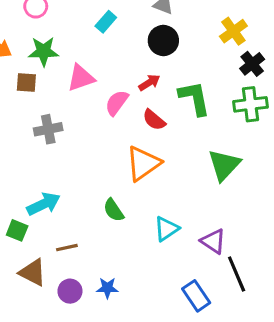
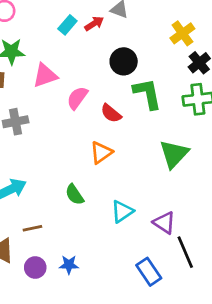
black circle: (163, 40) -> (124, 61), moved
red arrow: (149, 83) -> (94, 24), moved
orange triangle: (143, 163) -> (101, 153), size x0.7

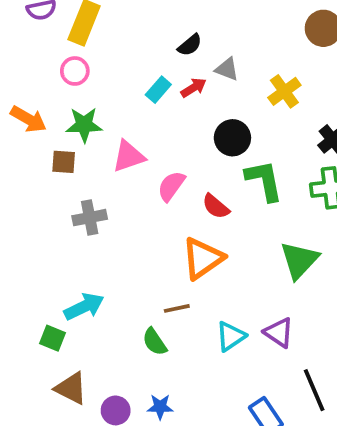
yellow cross: (182, 33) -> (284, 91), moved
orange triangle: (101, 153) -> (203, 258), size x1.4
green semicircle: (74, 195) -> (155, 342), moved
purple triangle: (164, 223) -> (279, 333), moved
brown line: (32, 228) -> (177, 308), moved

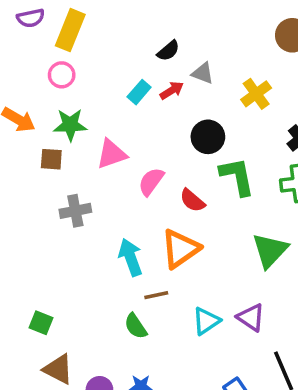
cyan arrow: (84, 307) -> (130, 257), moved, turned -84

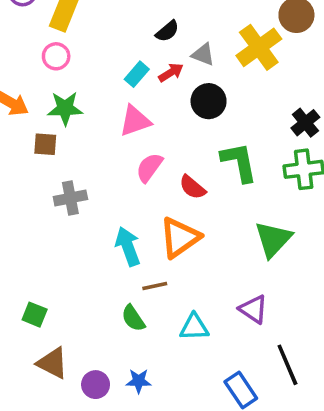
yellow cross: (256, 94) -> (259, 47), moved, size x1.4
black circle: (208, 137) -> (209, 101), moved
pink triangle: (112, 154) -> (135, 121), moved
cyan triangle: (206, 321) -> (194, 327), moved, turned 32

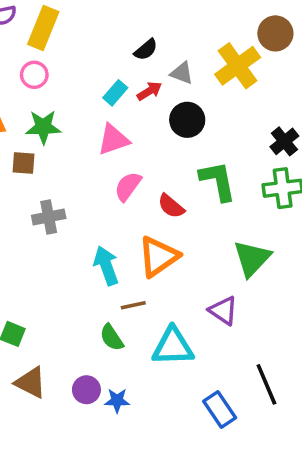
purple triangle: (253, 309) -> (223, 311), moved
cyan triangle: (194, 327) -> (173, 347), size x1.4
purple circle: (96, 385) -> (86, 390), moved

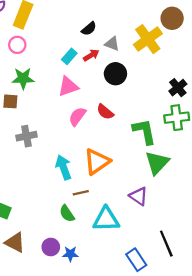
green L-shape: (218, 181) -> (144, 131), moved
red semicircle: (171, 206) -> (105, 112), moved

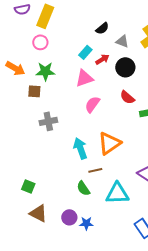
red arrow: (91, 55) -> (102, 59), moved
red semicircle: (105, 112) -> (127, 97), moved

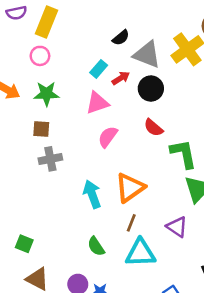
gray triangle: (122, 41) -> (147, 55), size x1.6
brown square: (34, 91) -> (41, 129), moved
brown line: (95, 170) -> (131, 223), moved, turned -56

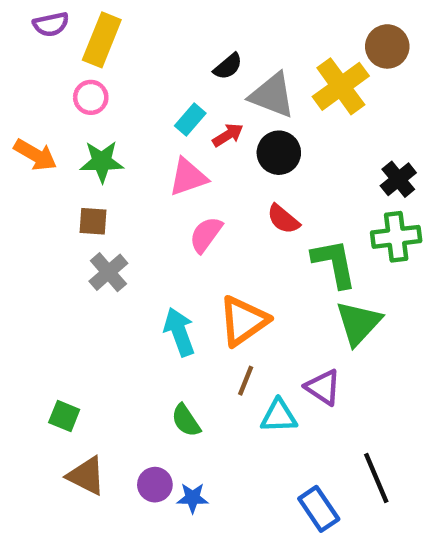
gray cross: (50, 159) -> (108, 272), turned -30
cyan triangle: (140, 253) -> (279, 416), moved, size x0.7

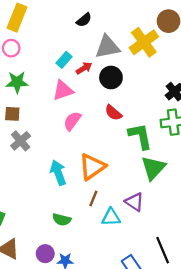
black semicircle: (228, 66) -> (84, 20), moved
gray triangle: (272, 95) -> (107, 47), turned -32
green semicircle: (186, 420) -> (62, 220), turned -42

